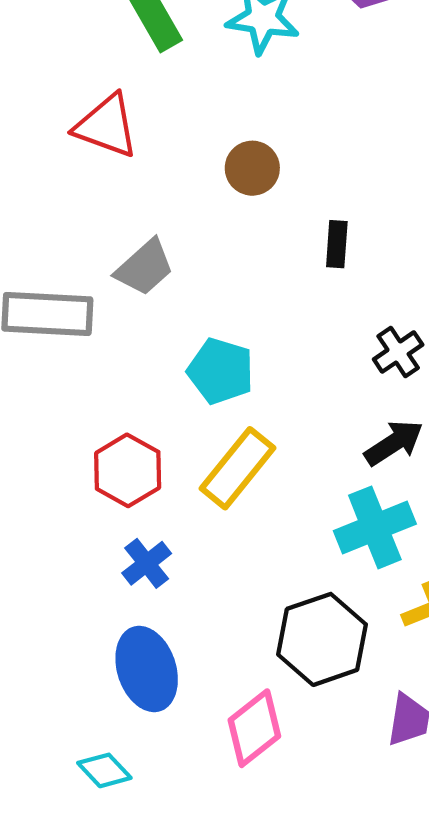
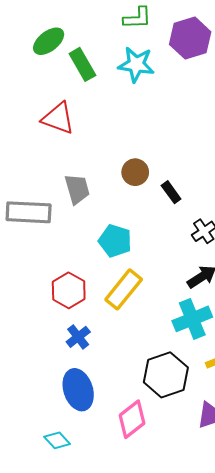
brown circle: (252, 168) -> (135, 172), moved
black rectangle: (337, 244) -> (171, 192), moved, turned -40
gray trapezoid: (145, 267) -> (77, 189), turned -64

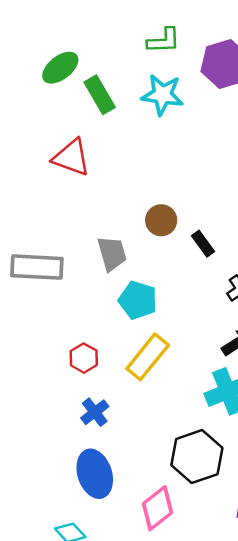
gray trapezoid: (77, 189) -> (112, 253), moved
red hexagon: (69, 290) -> (84, 358), size x0.7

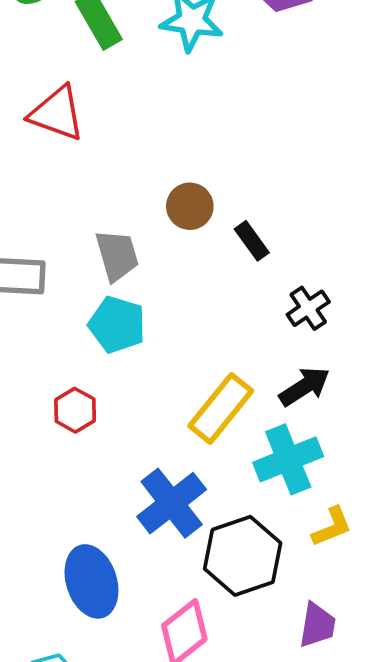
cyan pentagon: (138, 300) -> (117, 325), moved
yellow rectangle: (148, 357) -> (221, 408), moved
blue cross: (95, 412) -> (172, 503), moved, size x1.6

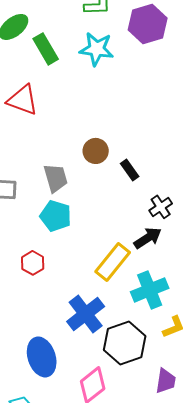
black arrow: (305, 387) -> (148, 238), moved

